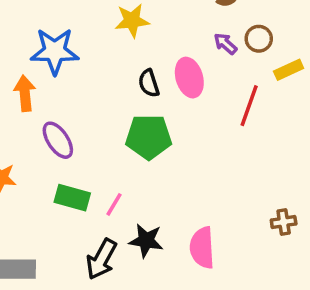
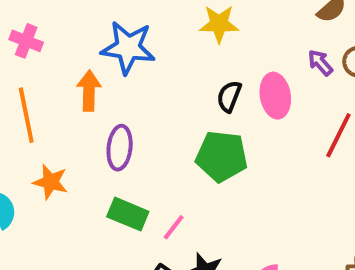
black semicircle: (149, 83) -> (229, 96), turned 32
purple ellipse: (58, 140) -> (120, 148), turned 33

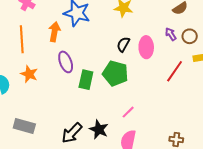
purple ellipse: (120, 148) -> (66, 62), turned -35
green rectangle: (128, 214) -> (86, 80), moved, turned 72
pink line: (174, 227) -> (128, 112), moved

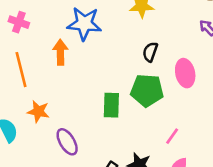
pink ellipse: (146, 47) -> (185, 73), moved
purple ellipse: (66, 62) -> (67, 142), moved

